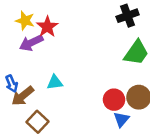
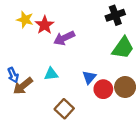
purple arrow: (31, 43) -> (64, 38), moved
blue triangle: (121, 119) -> (89, 77), moved
brown square: (37, 122) -> (64, 109), moved

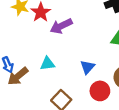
red circle: (103, 89) -> (100, 91), moved

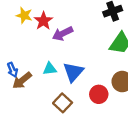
blue triangle: (87, 67) -> (73, 72), moved, size x1.5

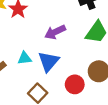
purple arrow: (63, 34) -> (55, 32), moved

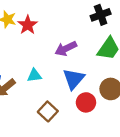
blue triangle: (49, 61) -> (74, 79), moved

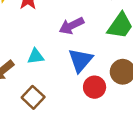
brown square: (48, 111) -> (33, 97), moved

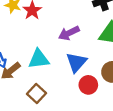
cyan triangle: (36, 56) -> (39, 59), size x1.5

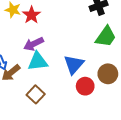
purple arrow: (69, 33) -> (34, 44), moved

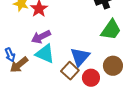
cyan triangle: (38, 61) -> (45, 54), turned 30
brown square: (36, 94) -> (70, 71), moved

